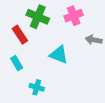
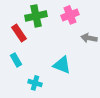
green cross: (38, 17) -> (36, 16), turned -35
cyan triangle: (59, 55) -> (62, 65), moved

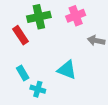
cyan rectangle: (16, 60) -> (23, 73), moved

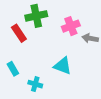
pink cross: (76, 16) -> (71, 26), moved
cyan rectangle: (23, 73) -> (13, 69), moved

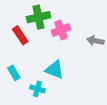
pink cross: (71, 26) -> (61, 30), moved
cyan triangle: (63, 66) -> (55, 70), moved

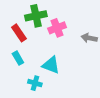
cyan rectangle: (14, 73) -> (18, 58), moved

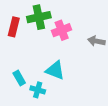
red rectangle: (19, 33) -> (14, 27), moved, turned 48
cyan rectangle: (18, 58) -> (19, 78), moved

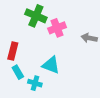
green cross: (39, 17) -> (36, 16), turned 35
red rectangle: (14, 27) -> (13, 51), moved

